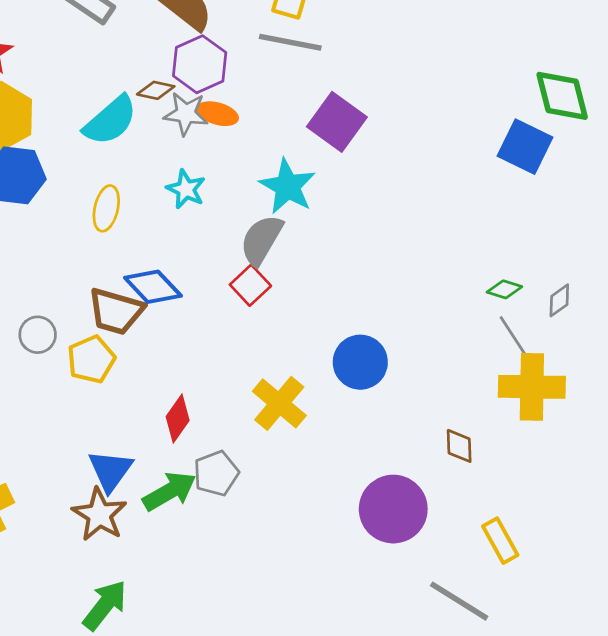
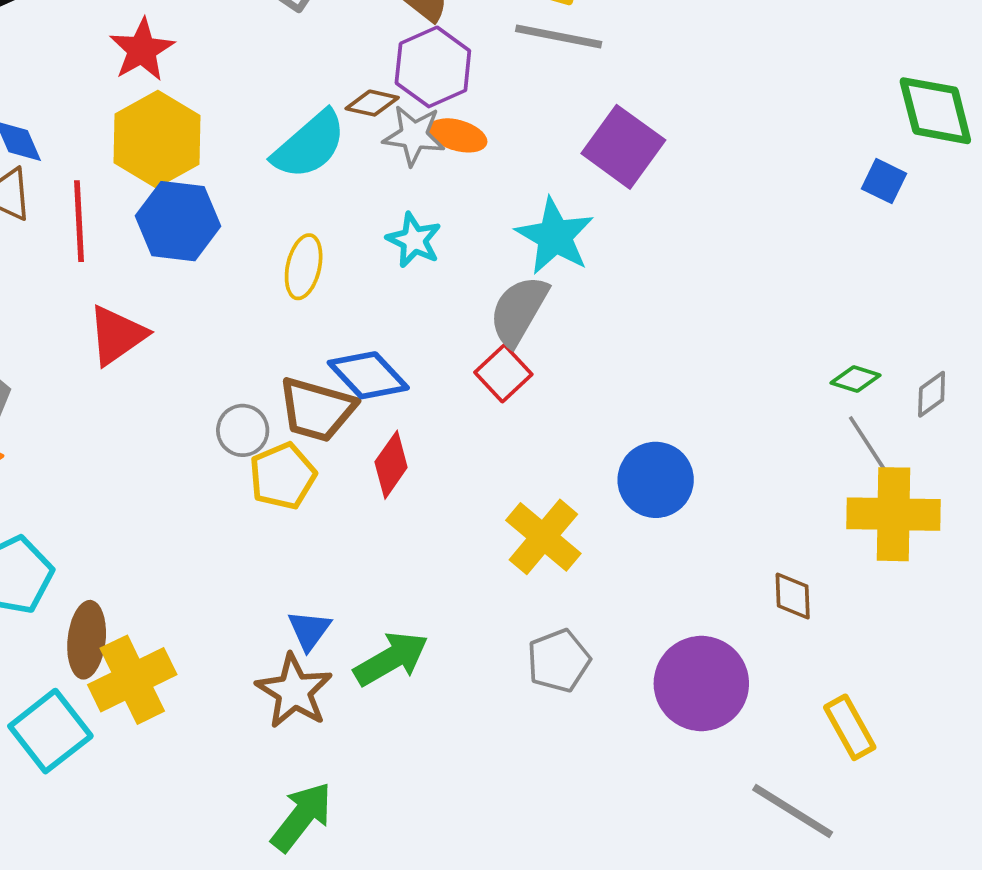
blue square: (525, 147) -> (884, 181), size x0.6
gray circle: (38, 335) -> (243, 430), moved
red diamond: (178, 418) -> (391, 465), moved
blue triangle: (110, 471) -> (309, 630), size x0.7
gray pentagon: (216, 473) -> (559, 661), moved

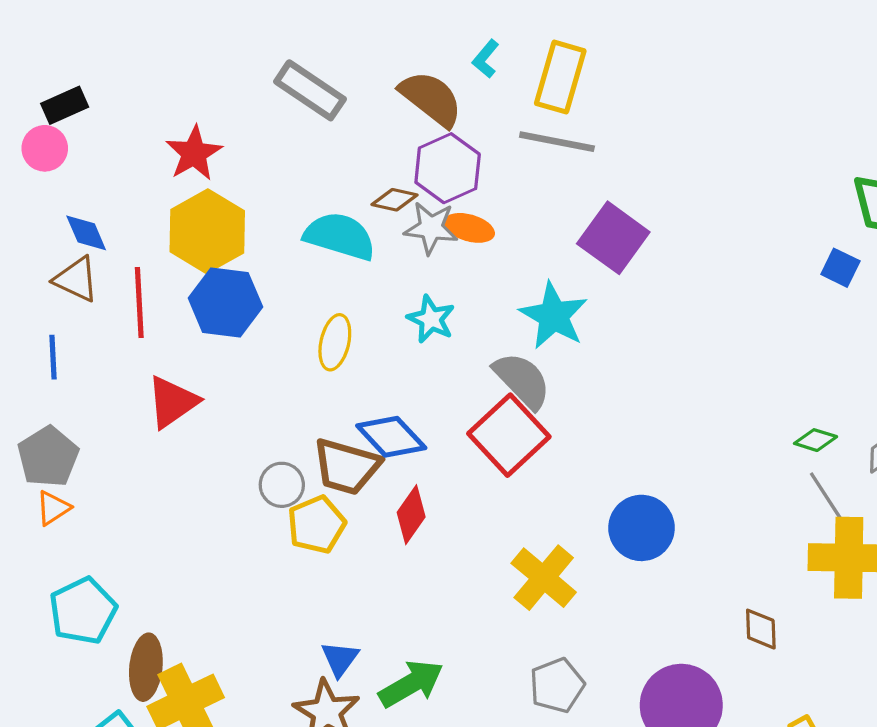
cyan semicircle: (309, 145) -> (340, 236), turned -122
gray semicircle: (519, 310) -> (522, 380), turned 106
red square: (503, 373) -> (509, 435), size x1.6

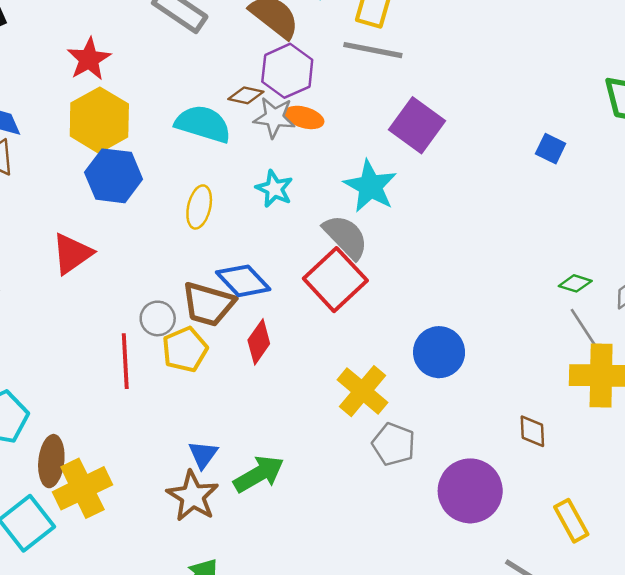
blue square: (840, 268) -> (551, 149), moved
red line: (139, 302) -> (125, 361), moved
gray pentagon: (557, 685) -> (394, 444), moved, turned -30

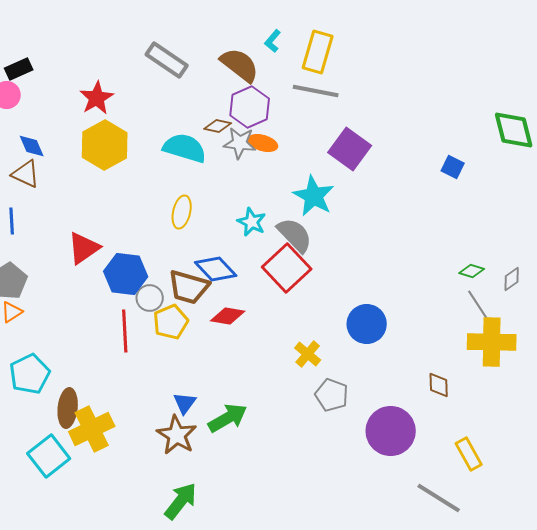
blue hexagon: (114, 176) -> (126, 274), moved
cyan star: (274, 189) -> (252, 222), moved
red diamond: (259, 342) -> (228, 316), turned 64
yellow cross: (363, 391) -> (308, 354), size x0.7

